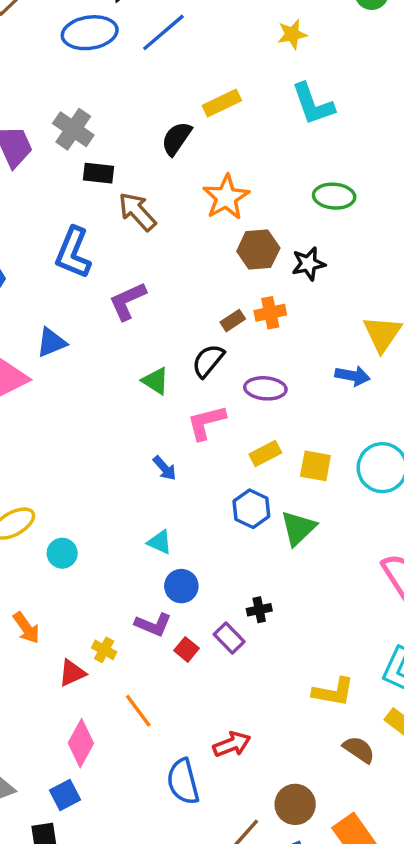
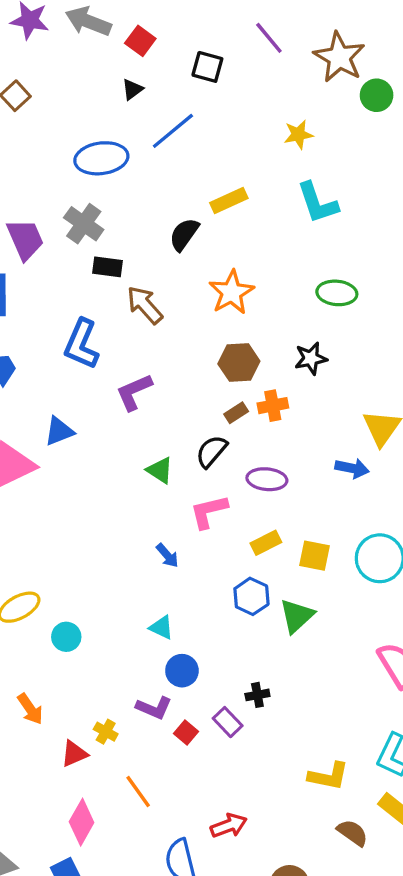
blue ellipse: (90, 33) -> (101, 158), moved
brown hexagon: (258, 250) -> (239, 362), moved

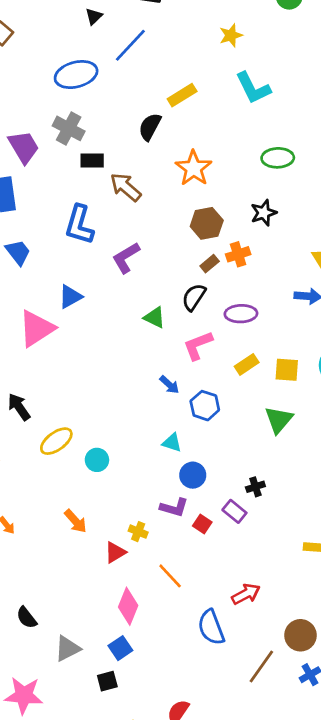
blue hexagon: (251, 596) -> (205, 406), moved

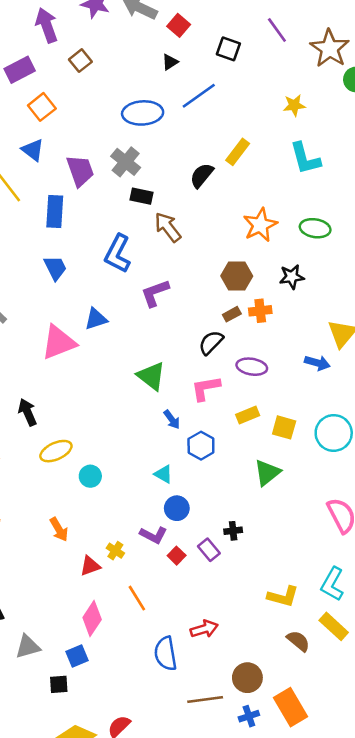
yellow rectangle: (182, 95) -> (238, 152), turned -32
orange star: (194, 168) -> (260, 225), moved
green triangle: (155, 317) -> (151, 376), moved, size x1.4
brown line: (261, 667) -> (205, 699), turned 36

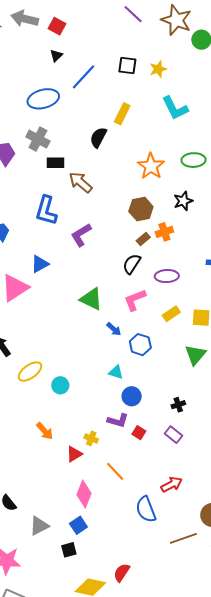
black square: (228, 49) -> (127, 66), moved
purple rectangle: (209, 550) -> (173, 435), moved

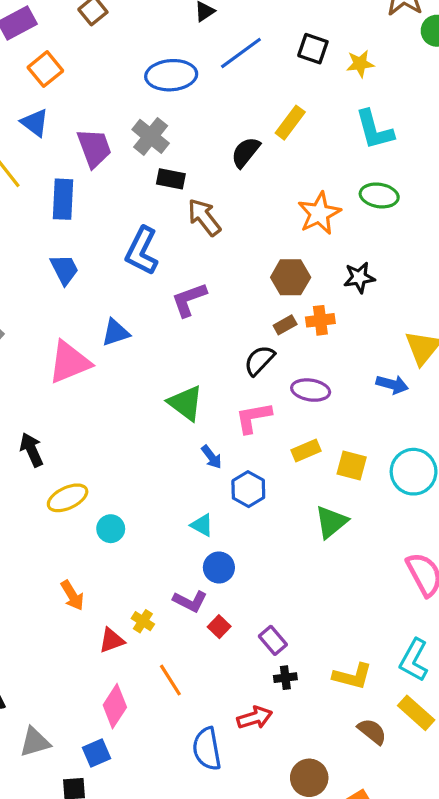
green ellipse: (194, 160) -> (379, 195), moved
black cross: (178, 405) -> (285, 678), moved

